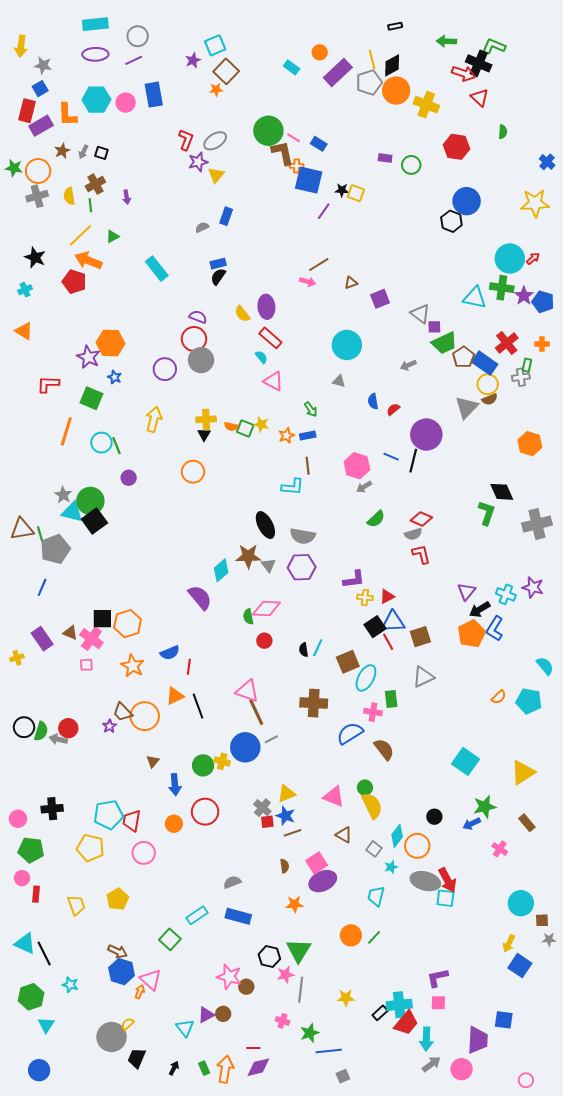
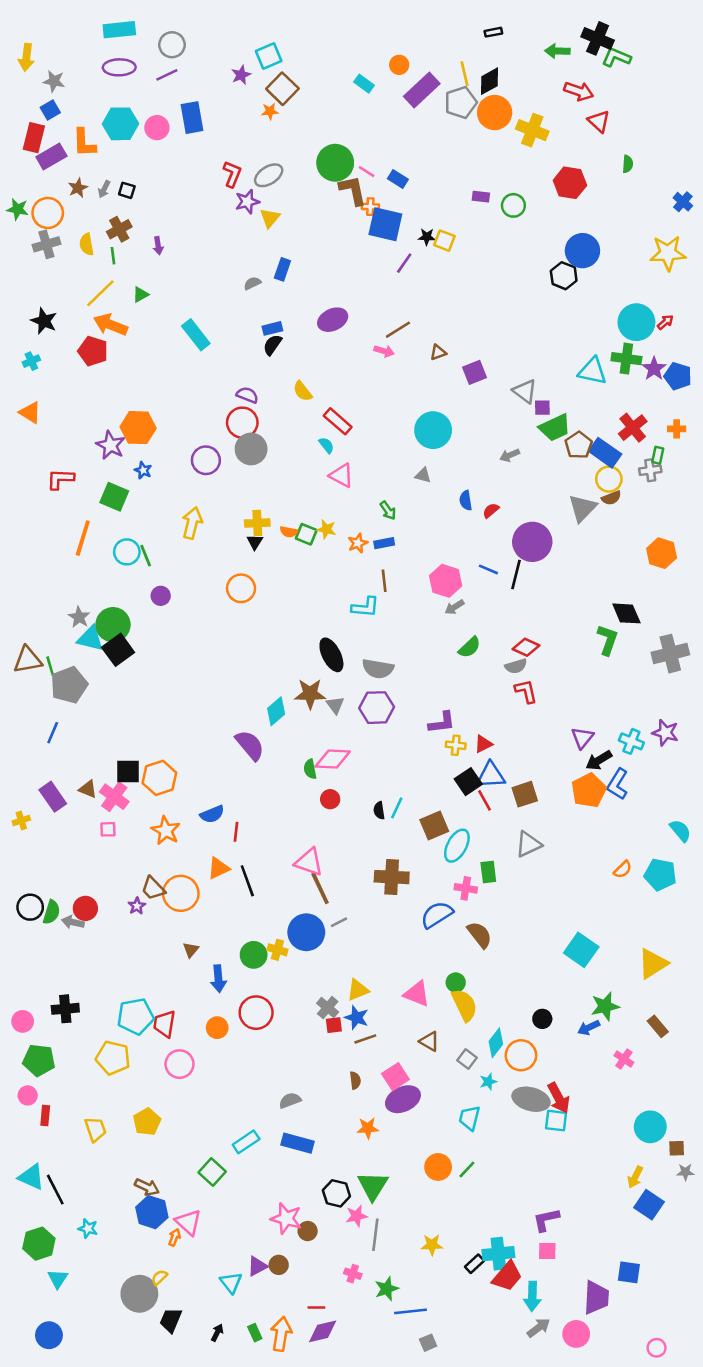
black cross: (479, 63) -> (598, 38), moved
purple ellipse: (266, 307) -> (333, 320), moved, turned 70

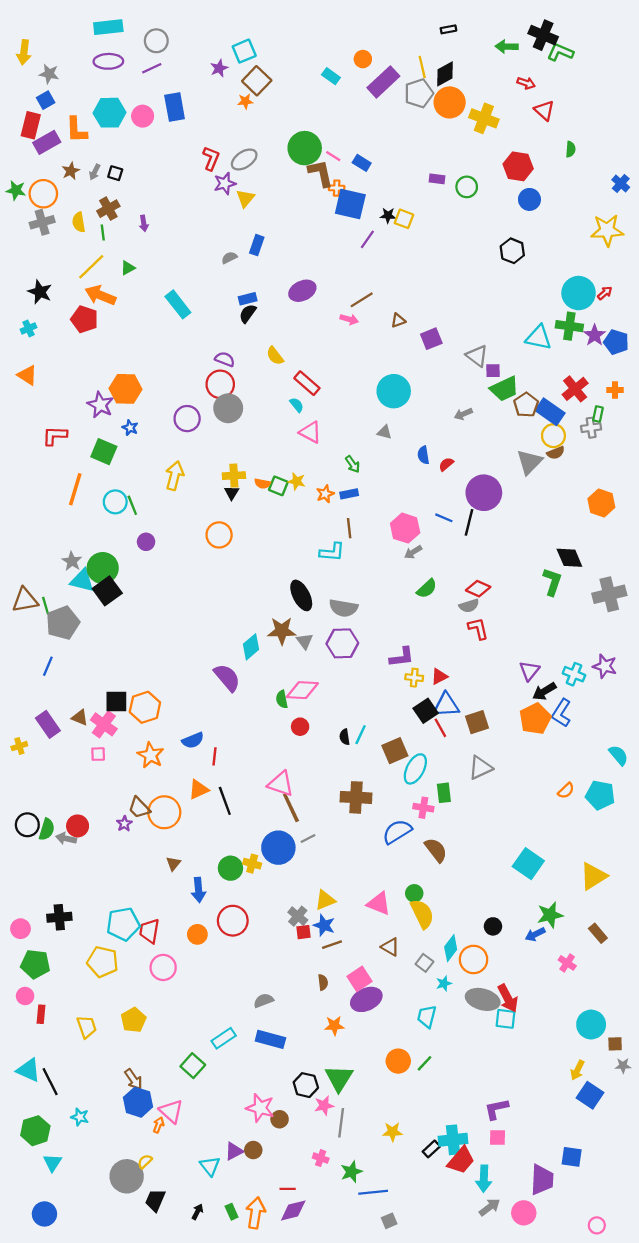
red arrow: (579, 91) -> (526, 83), size x0.7
blue circle: (582, 251) -> (529, 199), moved, size x0.7
brown arrow: (147, 1187) -> (133, 1079), turned 30

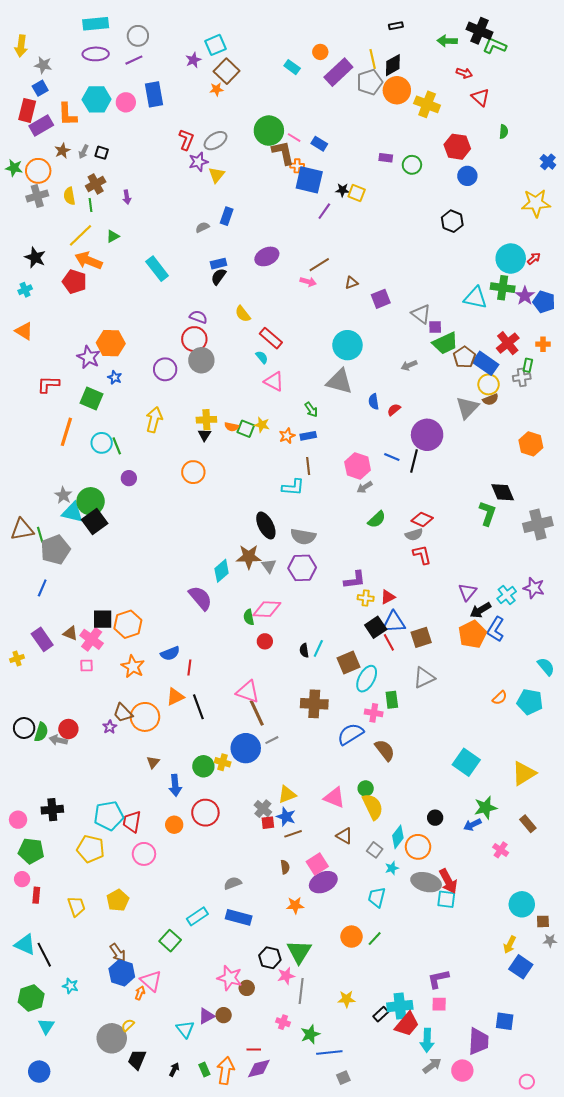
gray triangle: (385, 432) -> (339, 381), size x2.0
cyan cross: (574, 674) -> (507, 595), turned 30

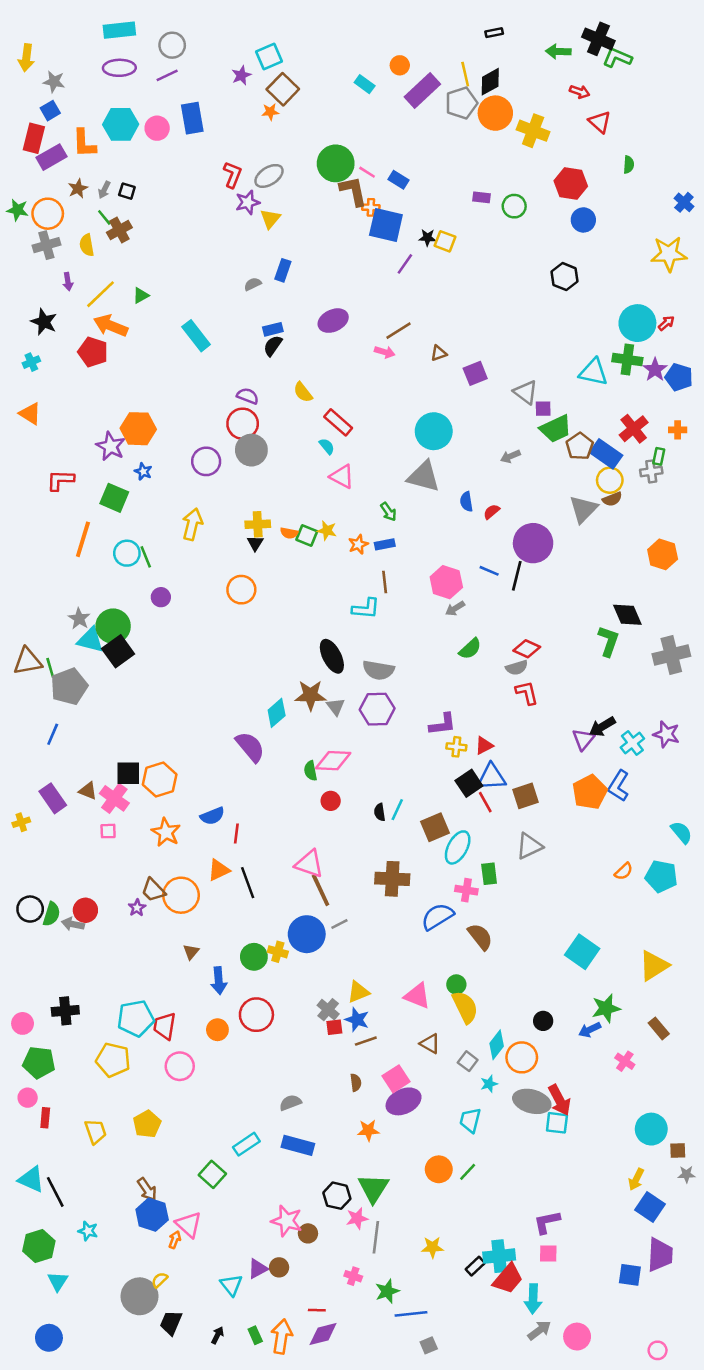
purple arrow: (127, 197) -> (68, 282), moved
green line: (91, 205) -> (104, 217), moved, turned -32
black arrow: (480, 610) -> (602, 727), moved
purple trapezoid: (478, 1041) -> (660, 1255), moved

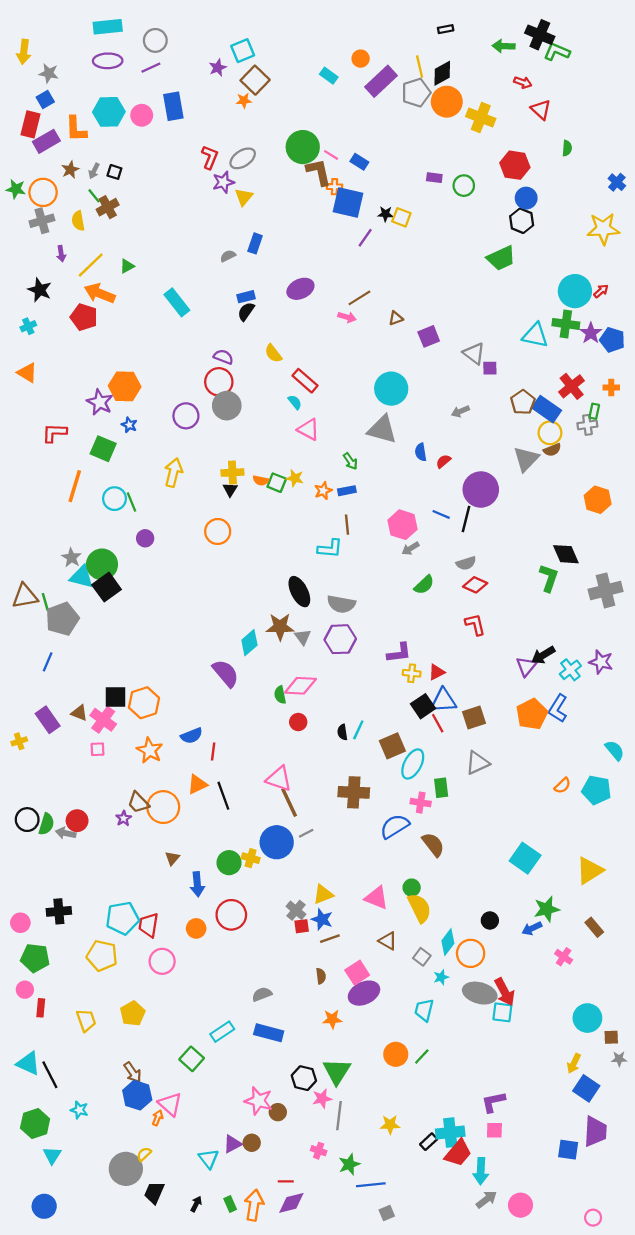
black hexagon: (564, 277) -> (522, 221), moved
green trapezoid: (556, 429) -> (501, 258), moved
gray semicircle: (517, 668) -> (466, 563), moved

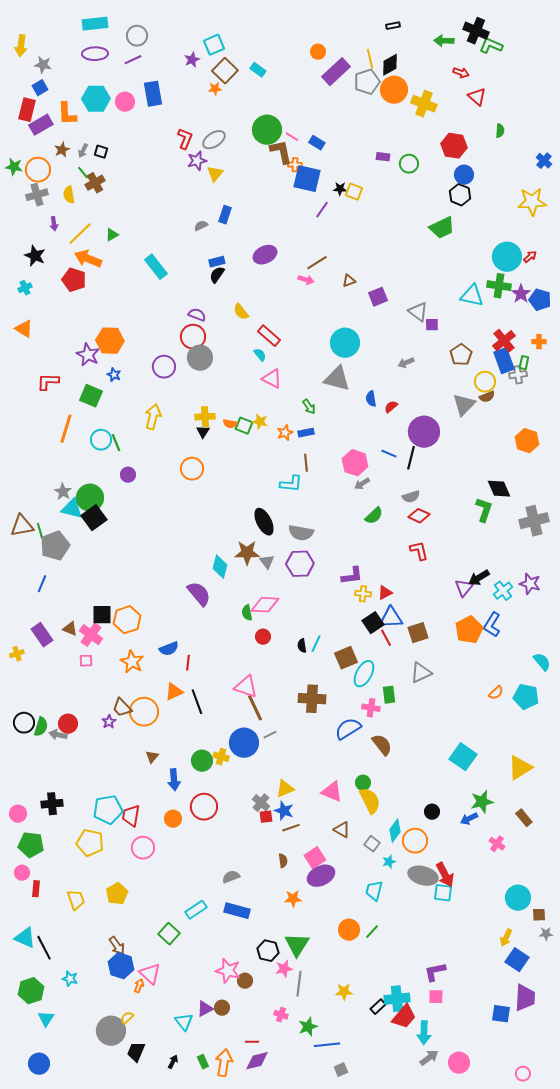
cyan rectangle: (329, 76) -> (258, 70), moved
blue rectangle: (547, 409) -> (504, 361), moved, turned 35
cyan diamond: (249, 643) -> (220, 567), turned -35

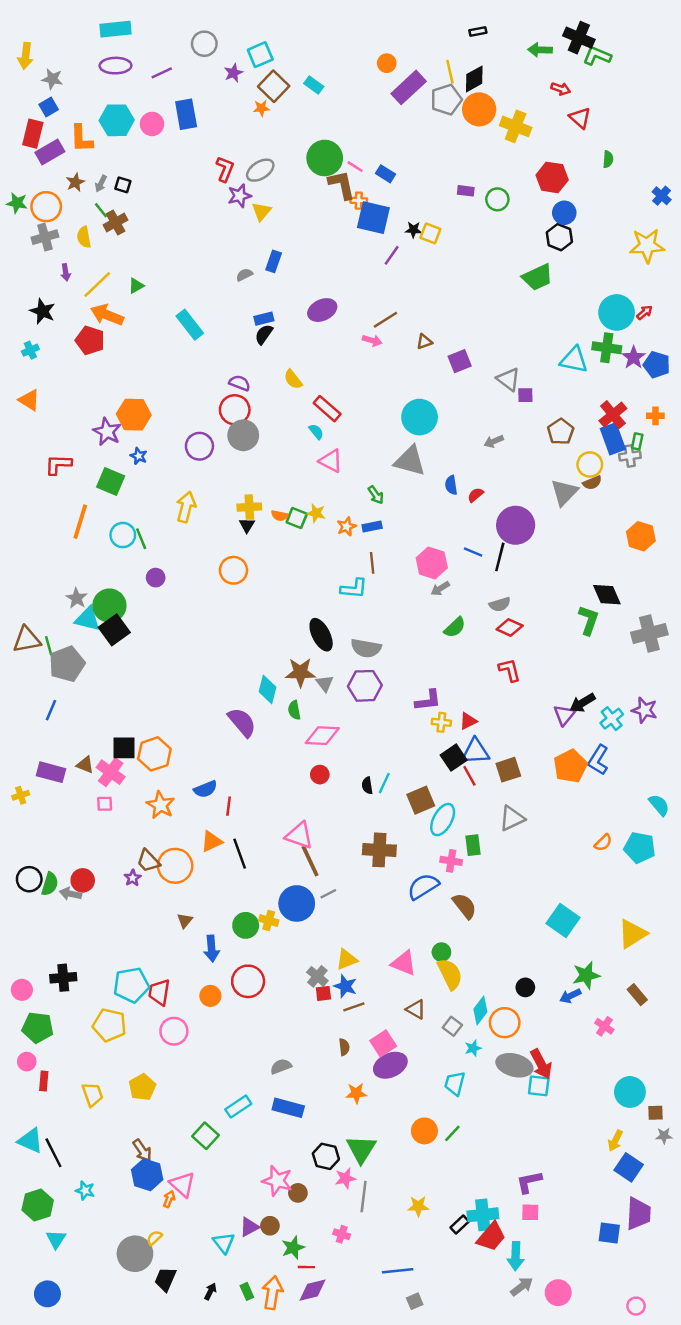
gray circle: (137, 36) -> (204, 44), moved
green semicircle: (247, 613) -> (294, 710), moved
purple rectangle: (42, 635) -> (51, 772), turned -40
green star: (308, 1027) -> (293, 1248), moved

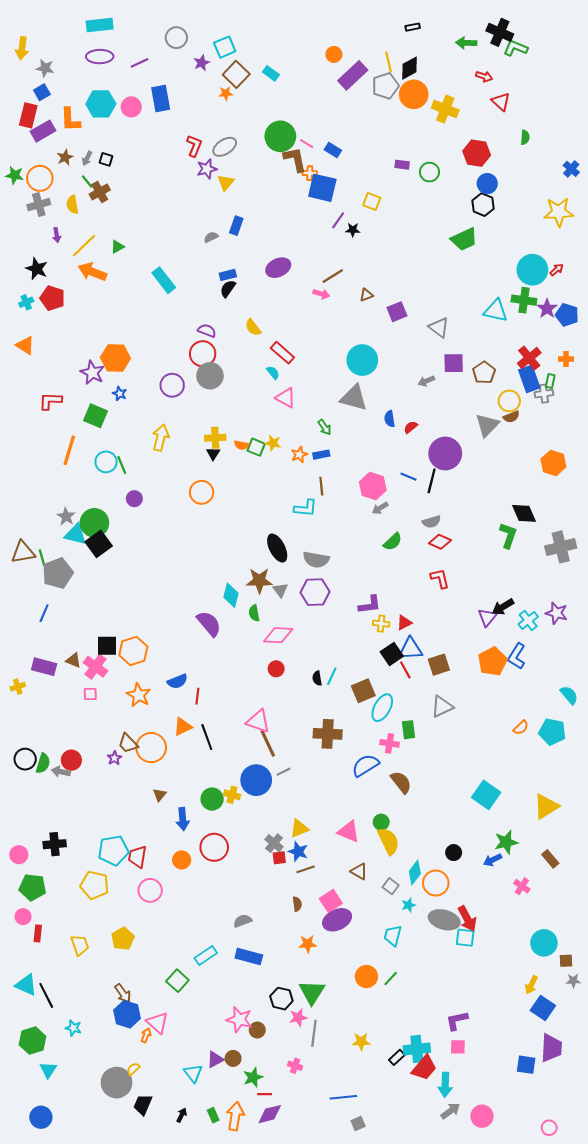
black star: (413, 230) -> (353, 230), moved
red pentagon: (90, 340) -> (52, 298), moved
purple square: (525, 395) -> (454, 363), moved, size x1.5

